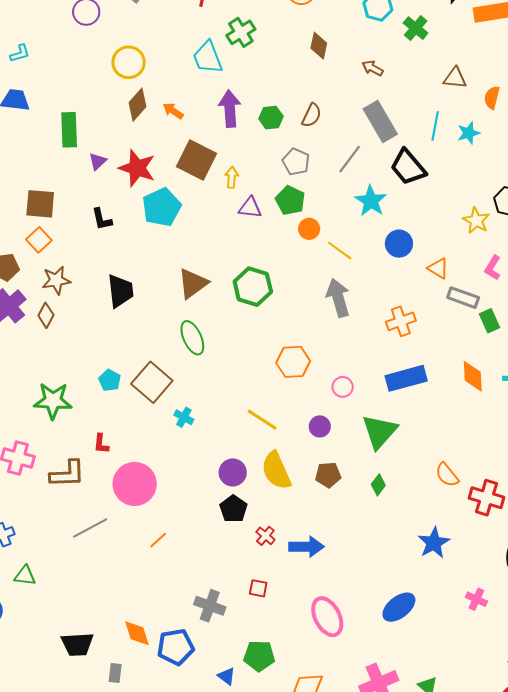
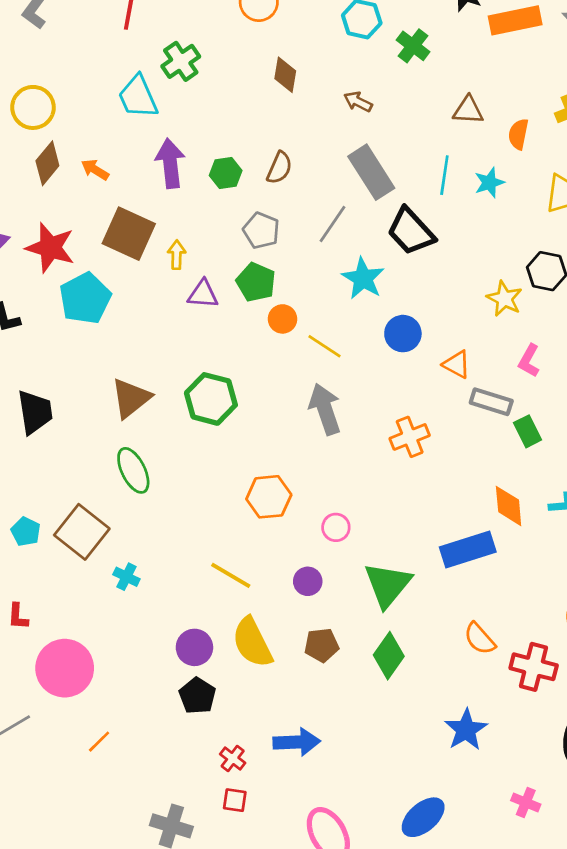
blue rectangle: (406, 378) -> (468, 550), moved
green diamond: (378, 485) -> (389, 656), size x1.6
red cross: (265, 536) -> (233, 759), moved

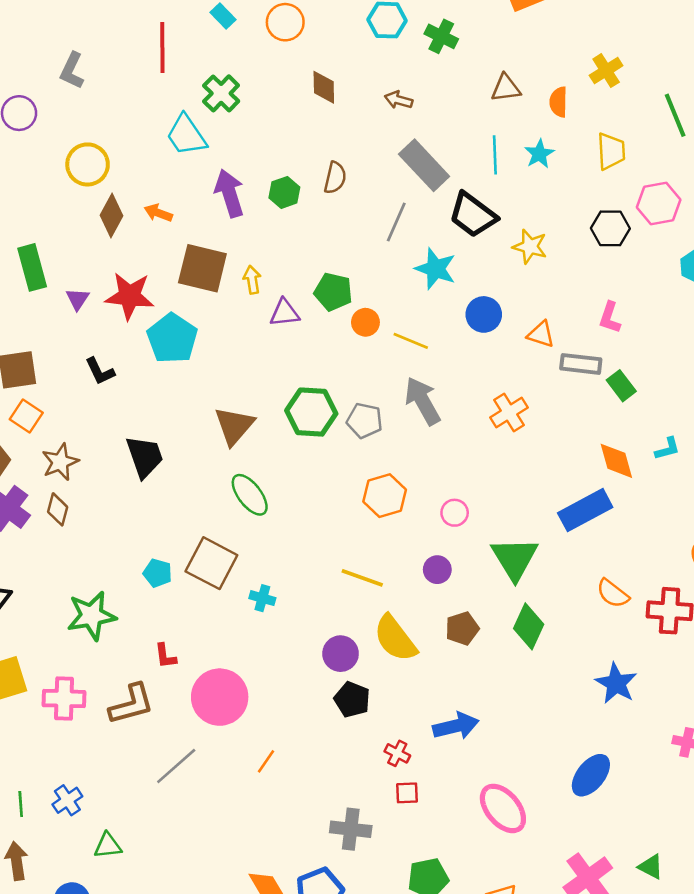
gray pentagon: (261, 230) -> (365, 421), moved
yellow star: (504, 299) -> (530, 247), moved

